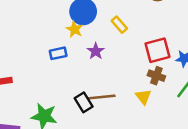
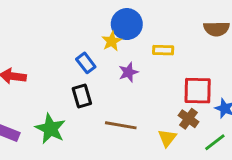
yellow rectangle: (119, 25) -> (163, 50), turned -63
blue rectangle: (58, 53) -> (86, 63), turned 49
black rectangle: (84, 102) -> (82, 96), moved

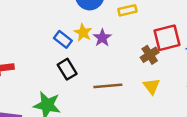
yellow star: (112, 41) -> (83, 33), moved
brown cross: (188, 119) -> (150, 55), moved, turned 36

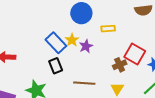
red square: (167, 38) -> (135, 54), turned 35
blue rectangle: (63, 39) -> (56, 43), size x1.5

